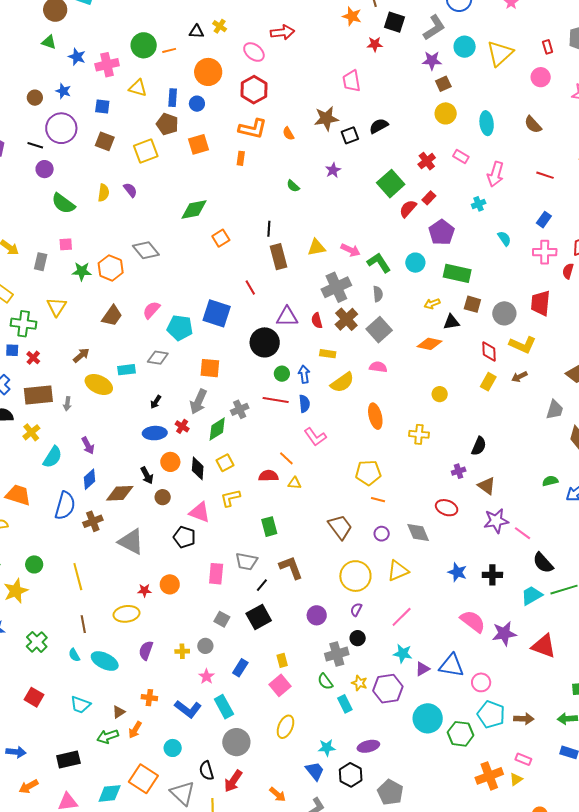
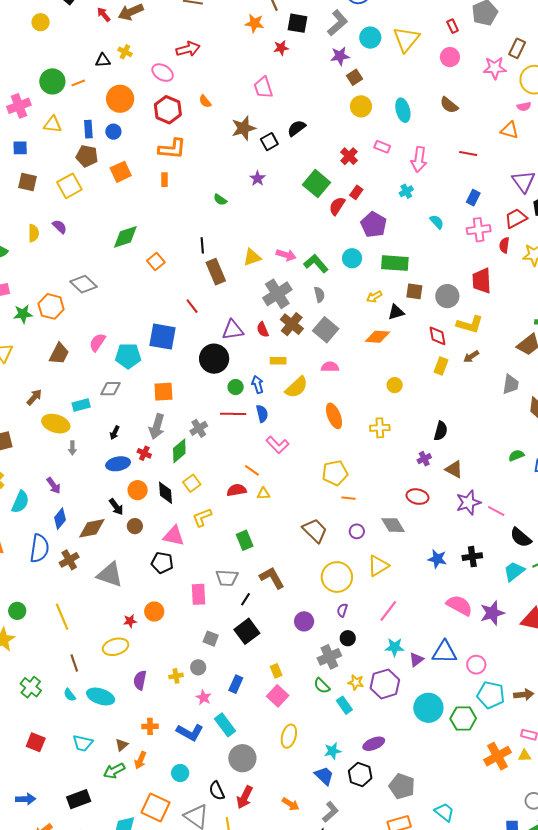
orange semicircle: (288, 134) -> (205, 101), moved
gray arrow: (67, 404) -> (72, 448), moved
yellow triangle: (516, 779) -> (525, 756), turned 40

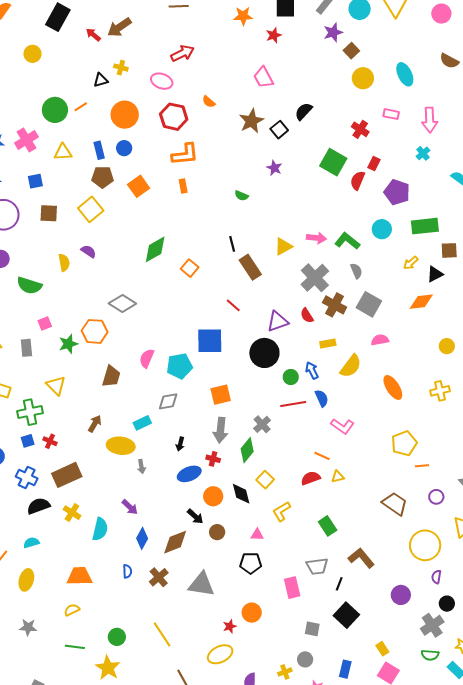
pink triangle: (174, 536) -> (257, 535), size x0.6
blue semicircle: (39, 548) -> (127, 571), size x0.5
green semicircle: (322, 686) -> (430, 655), turned -30

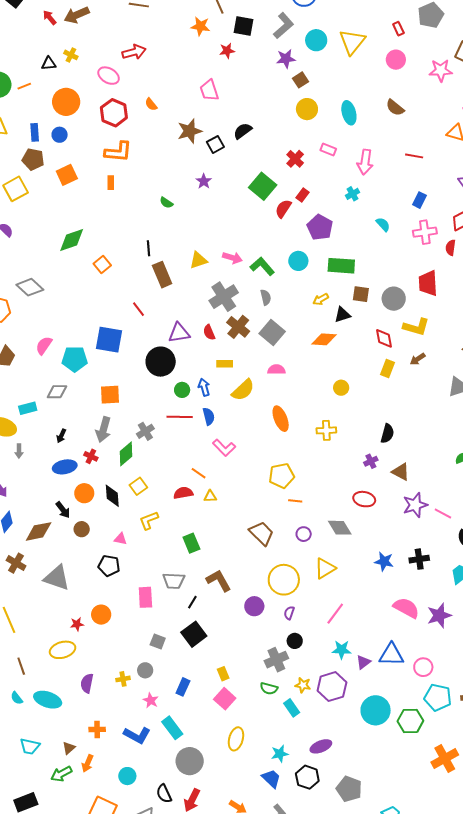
brown cross: (159, 577) -> (16, 563), turned -30
purple circle: (401, 595) -> (254, 606), moved

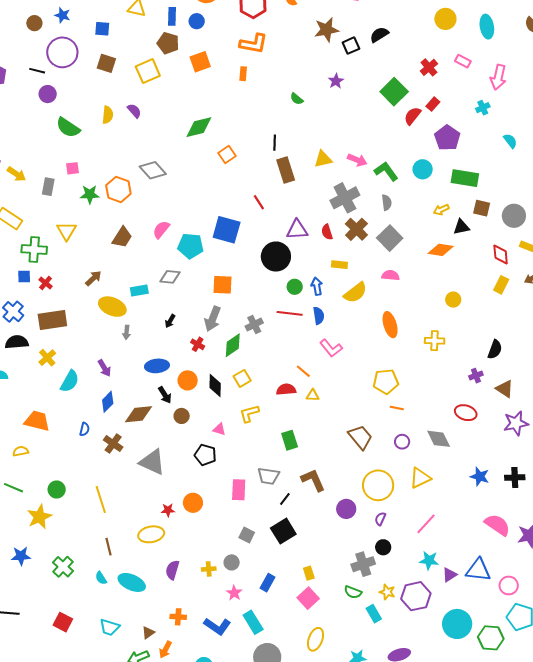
blue ellipse: (65, 467) -> (157, 366), moved

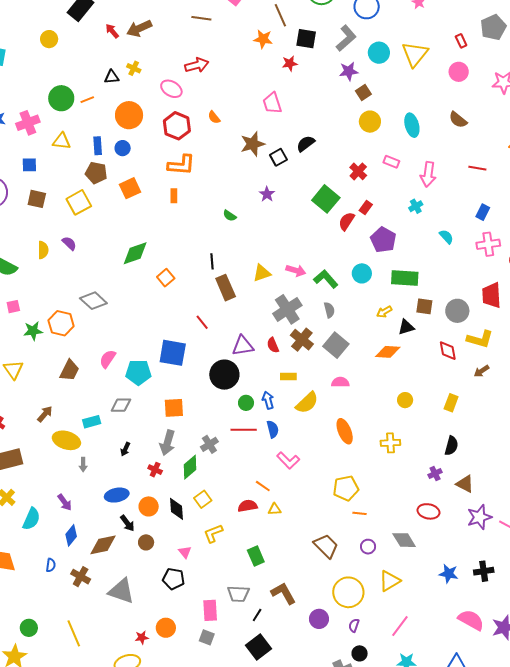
yellow rectangle: (501, 285) -> (451, 403), moved
pink triangle: (219, 429) -> (185, 552), turned 40
gray square: (247, 535) -> (207, 637), moved

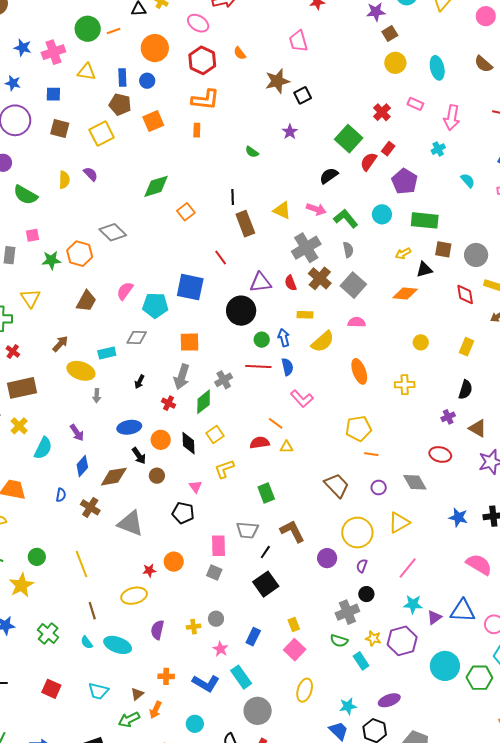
black semicircle: (306, 144) -> (329, 176), moved
yellow triangle: (262, 273) -> (282, 210), turned 42

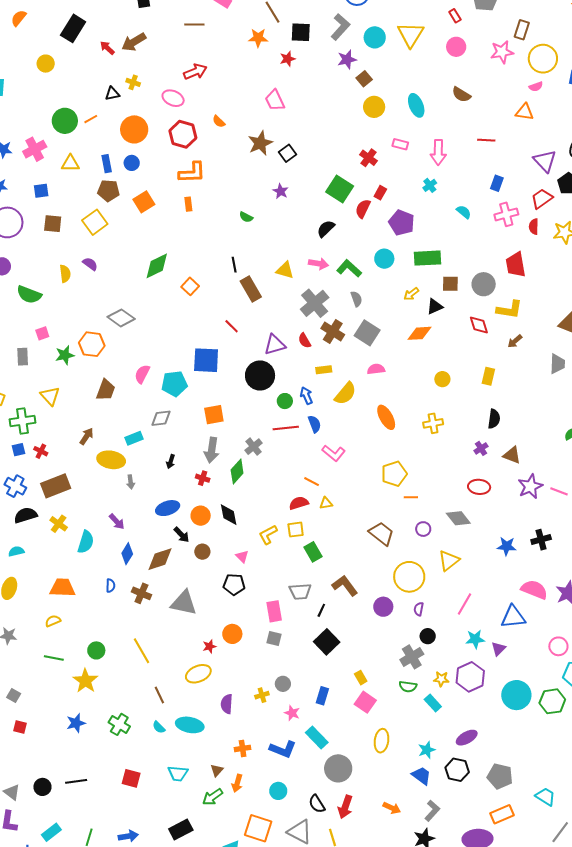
yellow square: (215, 434) -> (296, 530), moved, turned 36
blue triangle: (463, 611) -> (513, 617), moved

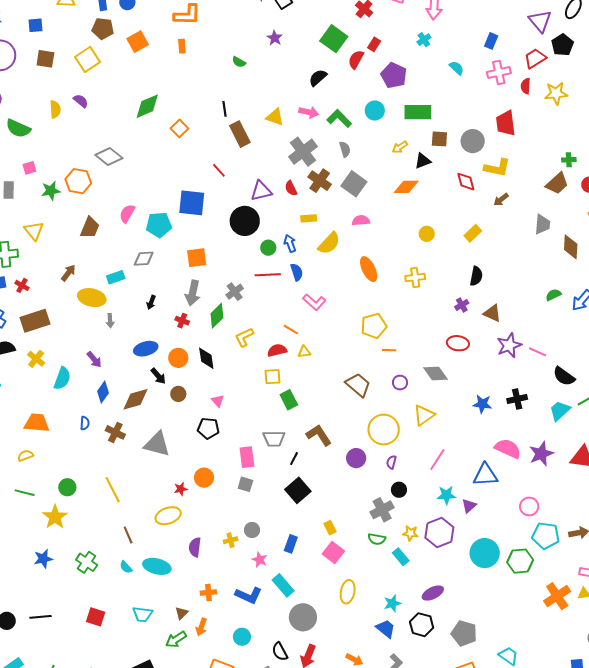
yellow rectangle: (488, 376) -> (473, 233), turned 30
yellow L-shape: (268, 535) -> (244, 337), moved

